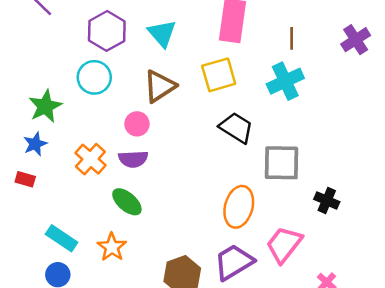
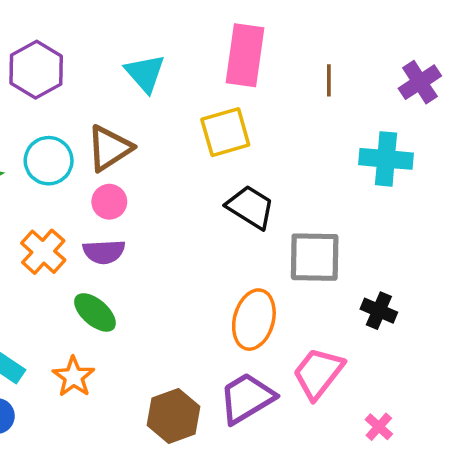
purple hexagon: (107, 31) -> (36, 70), moved
cyan circle: (94, 77) -> (49, 161), moved
cyan cross: (285, 81) -> (386, 159), moved, turned 30
brown triangle: (160, 86) -> (109, 148), moved

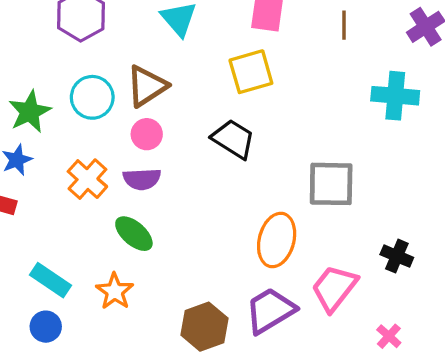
black trapezoid: (250, 207) -> (233, 139), moved
black cross: (379, 311) -> (397, 256), moved

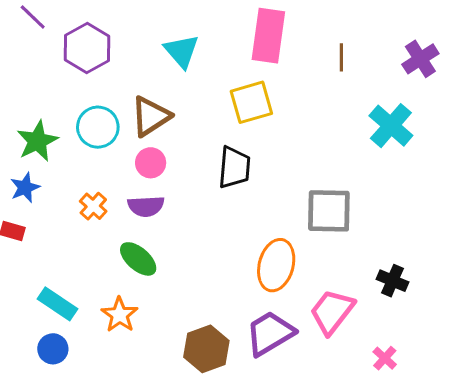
cyan cross: (395, 96) -> (391, 126), turned 36
black trapezoid: (233, 139) -> (234, 167), turned 63
orange cross: (87, 179) -> (93, 206), size x0.7

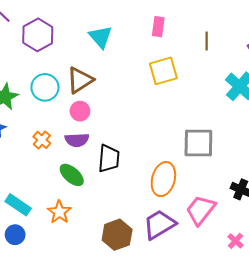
pink rectangle: (268, 36) -> (158, 27), size x0.6
yellow square: (251, 102) -> (163, 71), moved
black trapezoid: (234, 167) -> (109, 158), moved

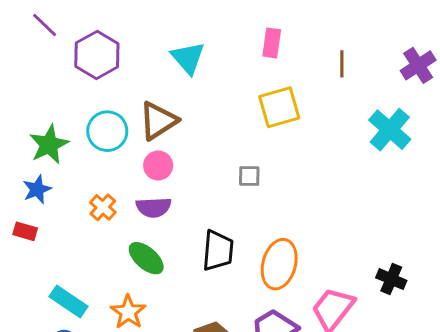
gray square: (198, 143) -> (249, 176), moved, size x0.5
black trapezoid: (109, 158) -> (218, 251), moved

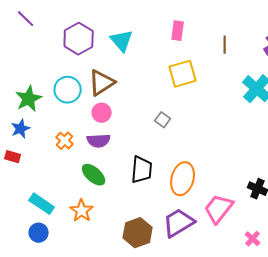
purple hexagon: (97, 55) -> (79, 39), moved
gray square: (249, 176) -> (163, 120), turned 35

